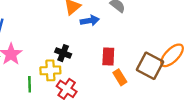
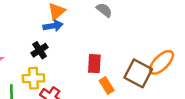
blue arrow: (90, 21) -> (53, 26), moved
black cross: (63, 53) -> (40, 50), moved, turned 35

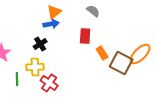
red rectangle: (94, 64) -> (85, 36), moved
orange rectangle: (107, 86) -> (102, 53), moved

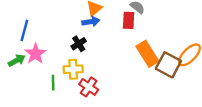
red rectangle: (85, 36) -> (129, 20), moved
orange rectangle: (102, 53) -> (147, 54), size x1.6

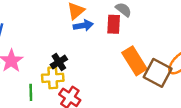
blue arrow: (91, 22) -> (83, 25), moved
black cross: (79, 44) -> (59, 62), moved

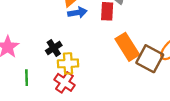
yellow cross: (53, 78) -> (68, 63), moved

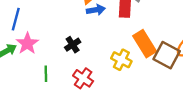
yellow cross: (68, 63) -> (121, 60), moved, turned 30

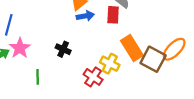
black cross: (73, 45) -> (63, 49), turned -32
red cross: (83, 78) -> (93, 77), moved

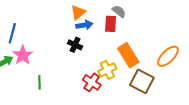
black cross: (63, 49) -> (75, 45), moved
brown square: (153, 59) -> (142, 81), moved
yellow cross: (110, 64) -> (107, 70), turned 36

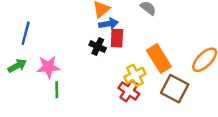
red rectangle: (111, 24) -> (117, 38), moved
pink star: (23, 55) -> (48, 67), moved, turned 30
red cross: (92, 82) -> (129, 91), moved

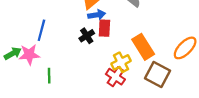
blue line: (26, 33) -> (41, 30), moved
black cross: (98, 47) -> (87, 36), turned 32
pink star: (48, 67) -> (29, 55), moved

